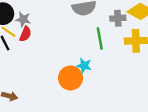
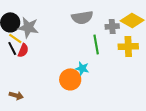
gray star: (23, 19) -> (28, 27), size x1.5
red semicircle: (25, 34) -> (23, 50), moved

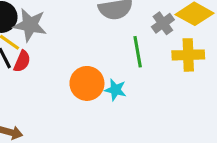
gray cross: (112, 26) -> (163, 23), turned -32
orange circle: (70, 79) -> (87, 83), moved

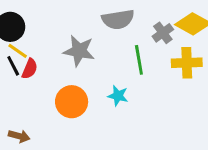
gray star: (30, 25) -> (79, 51), moved
orange circle: (87, 83) -> (72, 102), moved

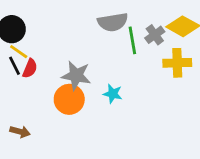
gray star: (79, 51) -> (76, 75), moved
green line: (139, 60) -> (132, 40), moved

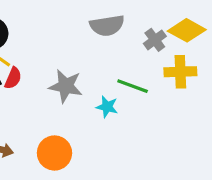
green line: (132, 40) -> (133, 86), moved, turned -60
orange circle: (69, 99) -> (54, 153), moved

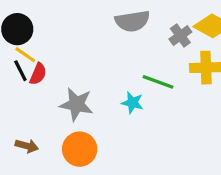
gray star: (66, 86) -> (76, 104), moved

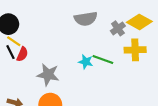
cyan star: (132, 103) -> (86, 62), moved

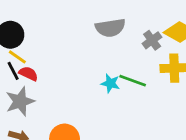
red semicircle: (22, 54) -> (28, 74), turned -88
gray star: (48, 75) -> (20, 101), moved, turned -30

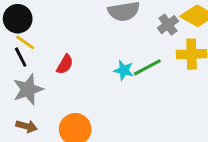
red semicircle: (28, 74) -> (65, 64), moved, turned 96
green line: (133, 81) -> (147, 67), turned -48

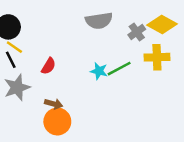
brown arrow: (27, 126) -> (54, 104), moved

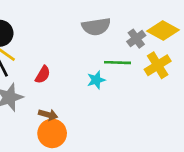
yellow cross: (157, 57) -> (158, 65), turned -30
green line: (119, 69) -> (118, 63), moved, turned 30
cyan star: (99, 71) -> (96, 80), turned -30

